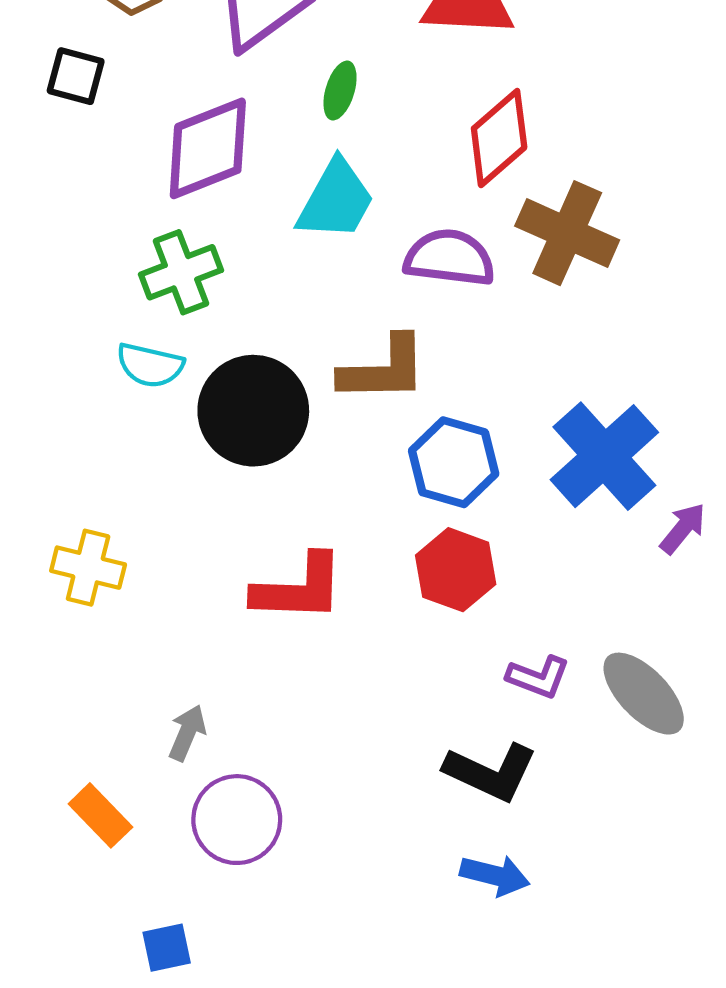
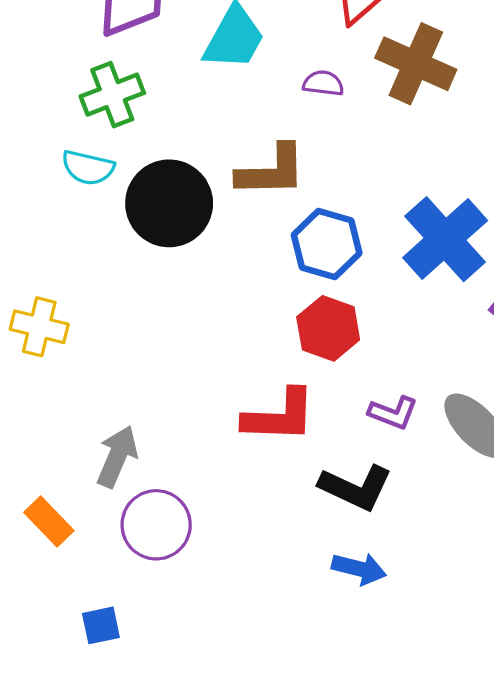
purple semicircle: (449, 258) -> (323, 83), size x0.6
red L-shape: (299, 588) -> (279, 416), moved
gray arrow: (187, 733) -> (117, 457), size x1.4

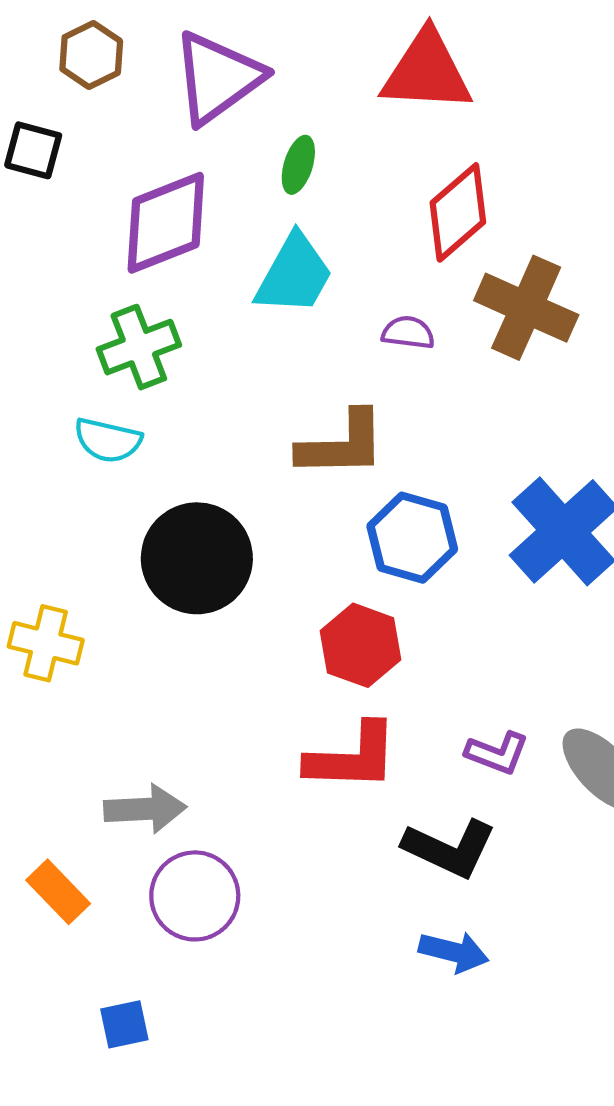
black circle: (169, 203) -> (197, 558), moved
red hexagon: (328, 328) -> (360, 645), moved
gray arrow: (117, 457) -> (145, 809), turned 64

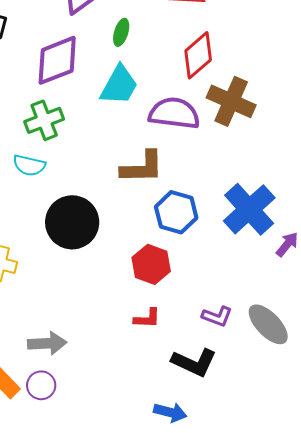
purple semicircle: (408, 333) -> (174, 113), size x2.0
red L-shape: (352, 757) -> (147, 318), size x0.6
purple circle: (195, 896) -> (41, 385), moved, size x0.7
blue arrow: (454, 952) -> (170, 412), moved

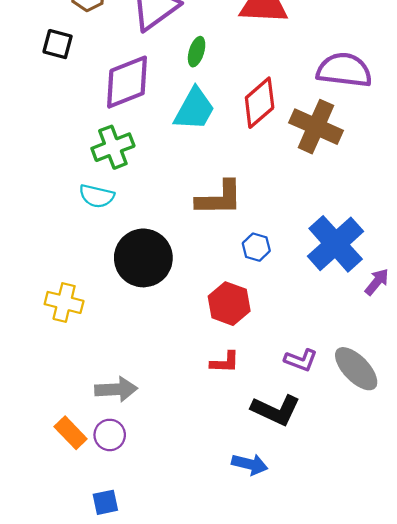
red diamond: (198, 55) -> (260, 103), moved
purple semicircle: (174, 113) -> (344, 70), moved
blue hexagon: (176, 212) -> (256, 247), size x0.6

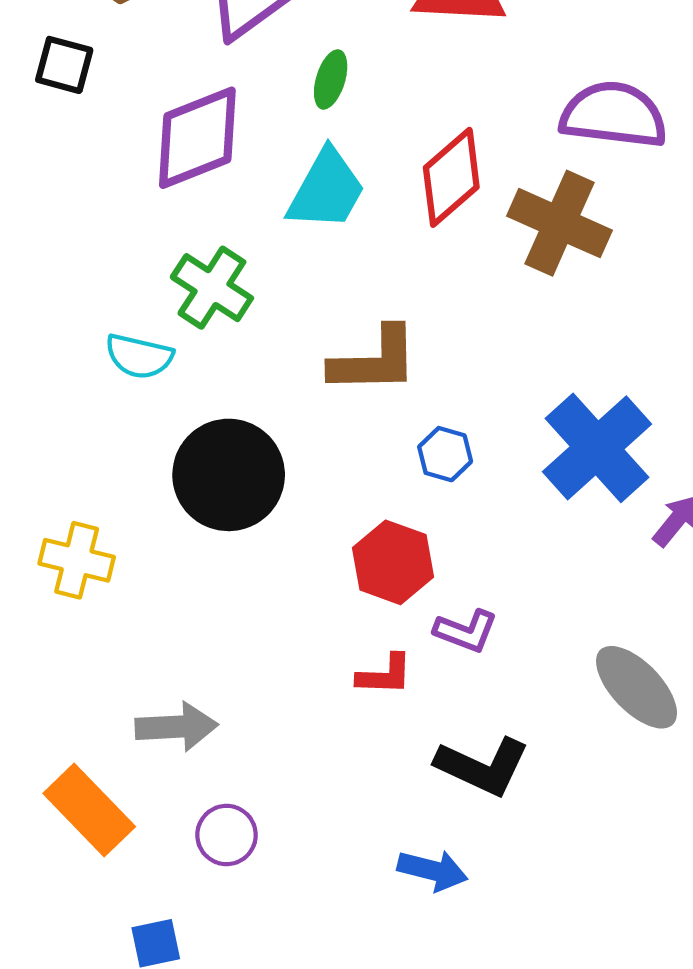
green cross: (113, 147) -> (212, 288), moved, turned -36
purple L-shape: (301, 360) -> (466, 631), moved
orange rectangle: (71, 433) -> (89, 810), size x1.4
purple circle: (110, 435) -> (227, 835), moved

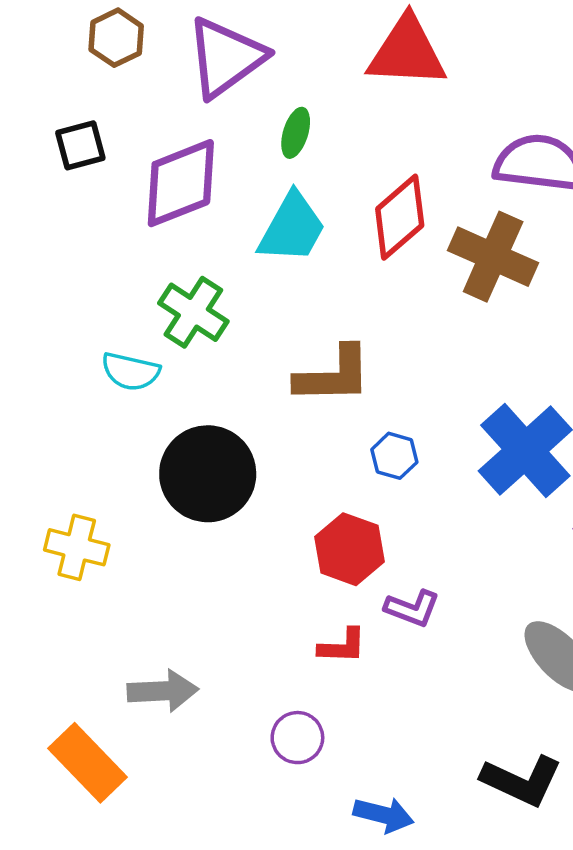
black square: (64, 65) -> (80, 145), moved, turned -30
black L-shape: (483, 766) -> (522, 781), moved
purple circle: (227, 835) -> (297, 738), moved

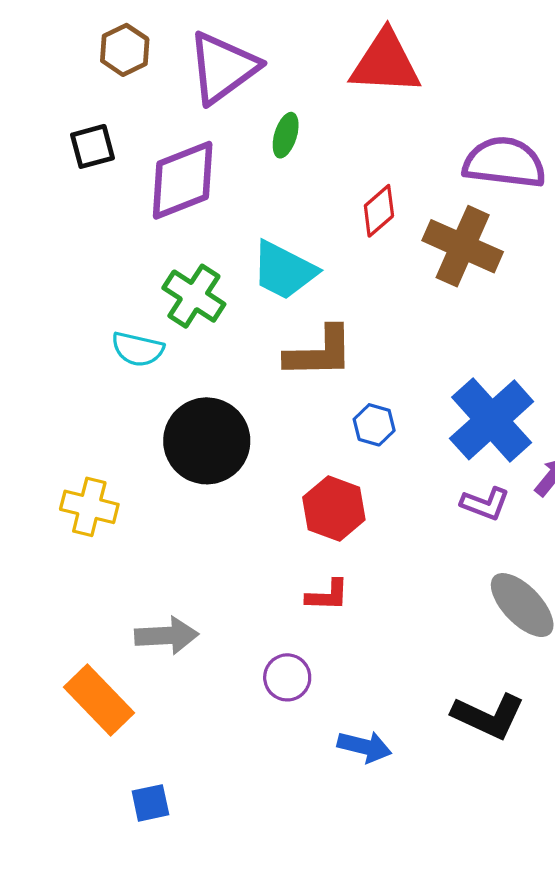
red diamond: (400, 217) -> (379, 211), size x0.7
cyan trapezoid: (292, 228) -> (284, 270), moved, turned 88
purple L-shape: (412, 608) -> (485, 504), moved

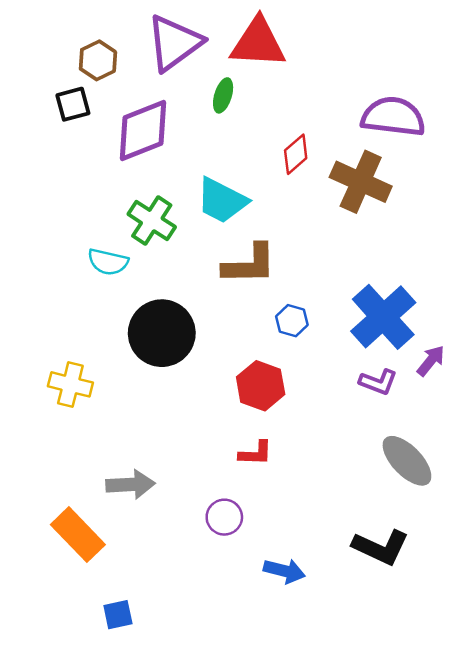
brown hexagon: (125, 50) -> (98, 60), moved
red triangle: (385, 63) -> (258, 43), moved

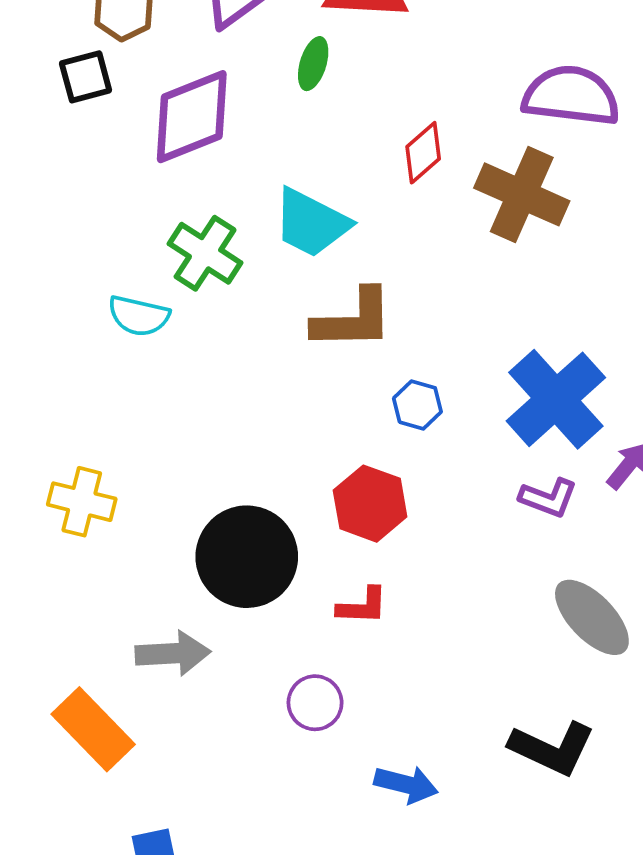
black circle: (162, 333) -> (247, 557), moved

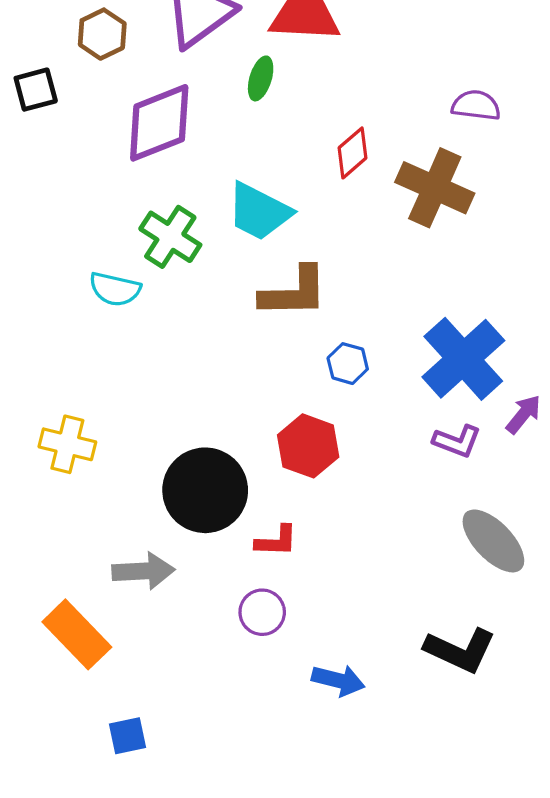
black square: (86, 77) -> (36, 90), moved
purple semicircle: (571, 96) -> (476, 105), size x0.6
red L-shape: (362, 606) -> (276, 541), moved

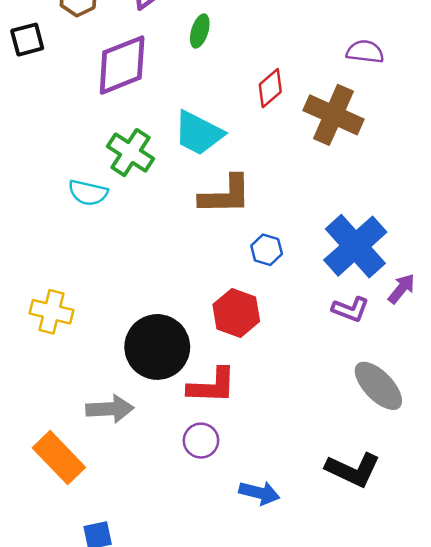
red L-shape: (276, 541) -> (212, 386), size x1.5

